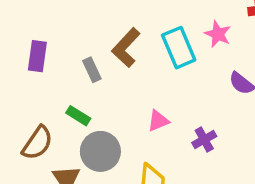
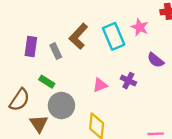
purple rectangle: (37, 56) -> (31, 47), moved
purple cross: (204, 139) -> (128, 81), moved, turned -35

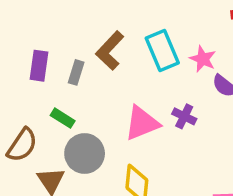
pink star: (140, 27) -> (203, 59), moved
gray rectangle: (56, 51) -> (76, 72), turned 42
pink triangle: (100, 85) -> (142, 123), size x1.6

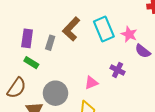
green rectangle: (63, 118) -> (31, 63), moved
pink triangle: (142, 123) -> (91, 83), moved, size x0.6

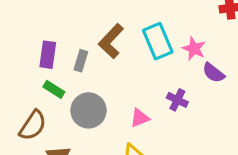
gray circle: (55, 93) -> (88, 110), moved

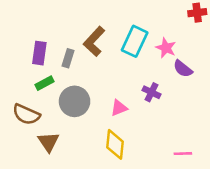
cyan rectangle: (158, 41) -> (135, 41), turned 48
green rectangle: (54, 89) -> (45, 83), turned -60
brown semicircle: (33, 125) -> (26, 114), turned 80

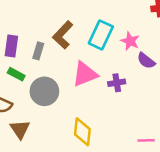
green rectangle: (45, 83) -> (16, 74), turned 56
purple cross: (152, 92) -> (117, 83), turned -35
pink triangle: (119, 108) -> (85, 74), moved, size x1.6

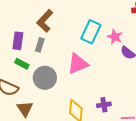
brown L-shape: (63, 35) -> (45, 21), moved
purple cross: (117, 83) -> (104, 105), moved

